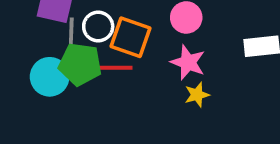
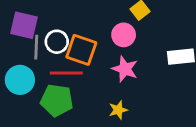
green pentagon: (80, 64) -> (57, 100), moved
yellow star: (197, 95) -> (118, 110), moved

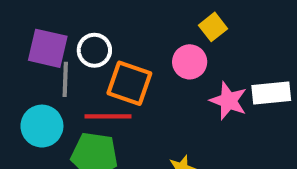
white circle: (57, 42) -> (94, 50), moved
pink star: (125, 69) -> (228, 101), moved

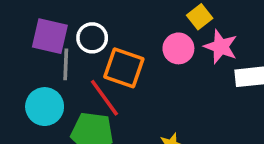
pink star: (228, 101) -> (221, 47), moved
red line: (108, 116) -> (104, 98), turned 54

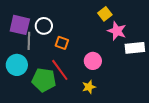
pink circle: (178, 48) -> (93, 61), moved
orange square: (124, 68) -> (62, 43), size x0.6
red line: (104, 98) -> (60, 70), moved

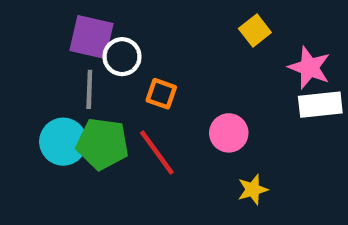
purple square: (20, 25) -> (92, 37), moved
pink star: (117, 31) -> (309, 68), moved
green pentagon: (44, 80) -> (102, 144), moved
yellow star: (89, 87) -> (253, 190), moved

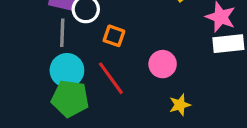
cyan circle: (63, 142) -> (67, 70), moved
green pentagon: (102, 144) -> (70, 99), moved

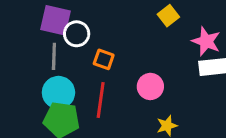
red line: (111, 78) -> (101, 100), turned 44

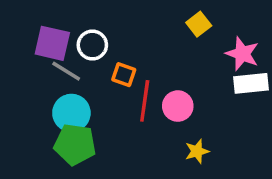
purple square: (55, 20) -> (52, 43), moved
gray line: (54, 56) -> (66, 71), turned -60
red line: (101, 100) -> (145, 101), moved

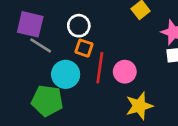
white circle: (92, 45) -> (79, 26), moved
cyan circle: (71, 113) -> (66, 74), moved
yellow star: (197, 151) -> (139, 106), size x1.5

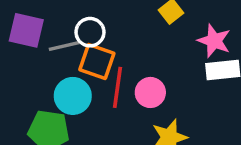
gray line: (41, 45) -> (64, 46), moved, turned -45
orange square: (84, 48) -> (97, 61), size x1.5

